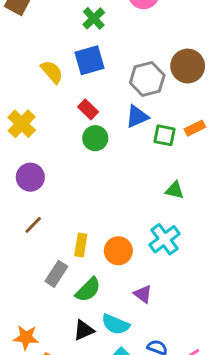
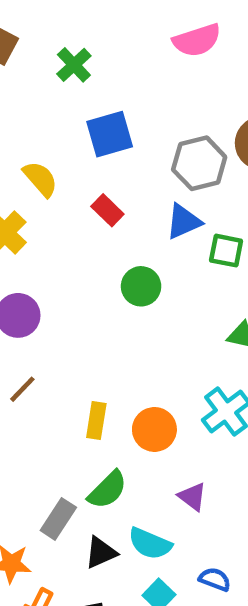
green cross: (94, 18) -> (74, 65), moved
yellow semicircle: (52, 72) -> (40, 179), moved
green circle: (95, 138) -> (141, 286), moved
gray rectangle: (56, 274) -> (58, 519), moved

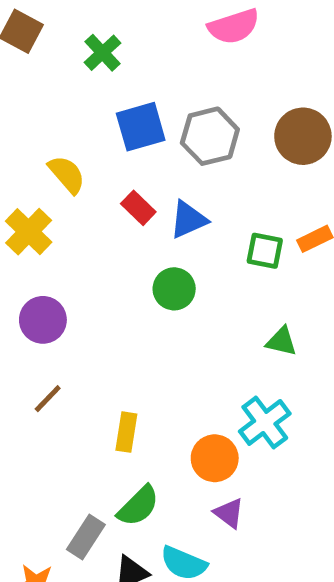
gray hexagon: (199, 163) -> (210, 136), moved
blue triangle: (184, 221) -> (188, 220), moved
orange circle: (154, 429) -> (215, 458), moved

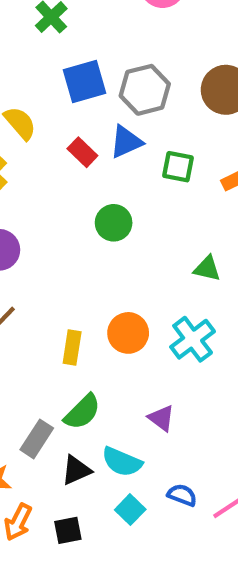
blue triangle: (188, 220) -> (126, 142), moved
green square: (265, 251) -> (178, 167), moved
orange circle: (215, 458) -> (128, 333), moved

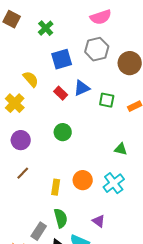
gray hexagon: (145, 90) -> (97, 49), moved
green circle: (114, 223) -> (63, 132), moved
green semicircle: (82, 412) -> (61, 218), turned -60

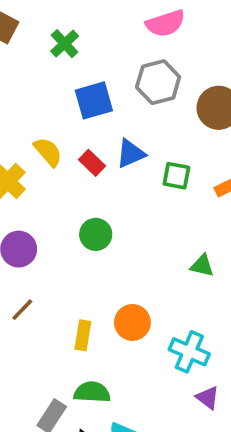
yellow semicircle: (31, 79) -> (48, 152), moved
cyan cross: (114, 183) -> (189, 352), moved, turned -30
green semicircle: (61, 218) -> (92, 392), turned -72
purple triangle: (99, 221) -> (208, 398), moved

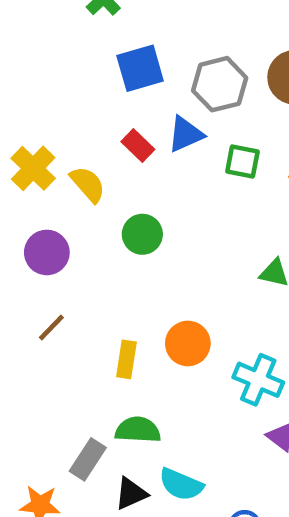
gray hexagon: (158, 82) -> (220, 84), moved
yellow semicircle: (48, 152) -> (88, 184), moved

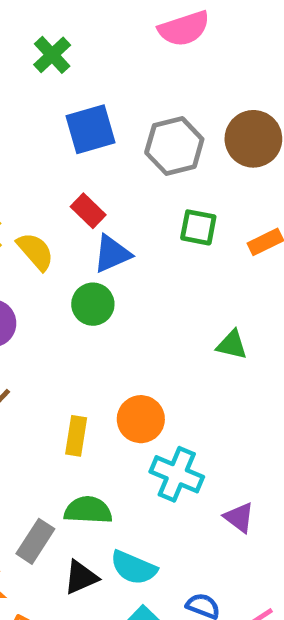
blue triangle: (186, 134) -> (112, 254), moved
cyan cross: (258, 380) -> (177, 474), moved

